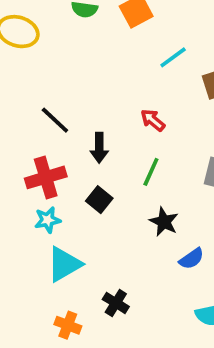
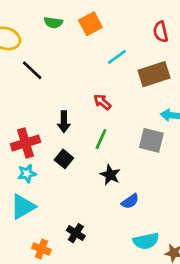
black line: (55, 120) -> (32, 70), moved
cyan triangle: (64, 264) -> (23, 207), moved

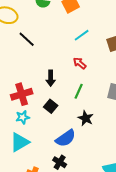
cyan line: (117, 57) -> (82, 35), moved
blue semicircle: (130, 201) -> (66, 138), moved, size x1.5

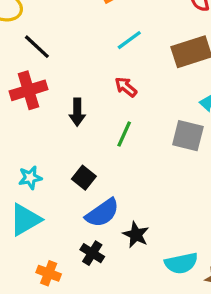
red cross: (22, 94) -> (29, 90), moved
black square: (51, 106) -> (84, 178), moved
black star: (86, 118) -> (136, 235), moved

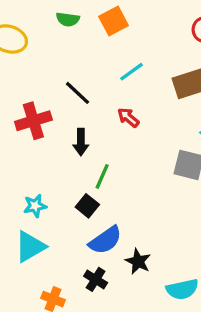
black line: (37, 47) -> (78, 93), moved
green line: (124, 134) -> (102, 176), moved

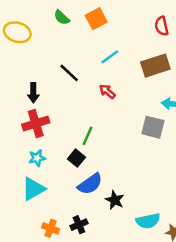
green semicircle: (68, 19) -> (62, 17), turned 35
red cross: (33, 121) -> (36, 124), moved
black arrow: (81, 142) -> (33, 93), moved
black cross: (96, 279) -> (79, 225), moved, turned 35

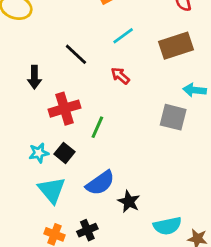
red cross: (36, 124) -> (64, 109), moved
black square: (76, 158) -> (64, 153), moved
cyan triangle: (33, 189) -> (52, 190), moved, turned -40

